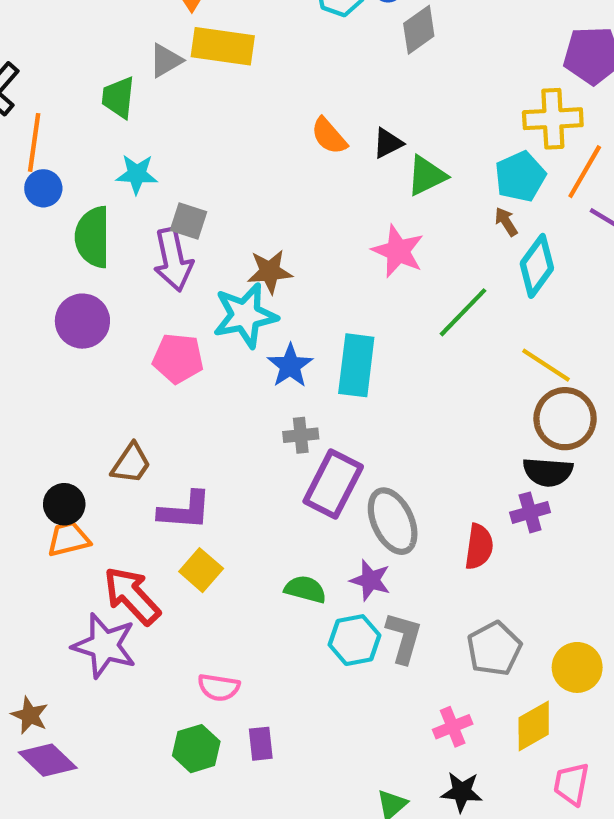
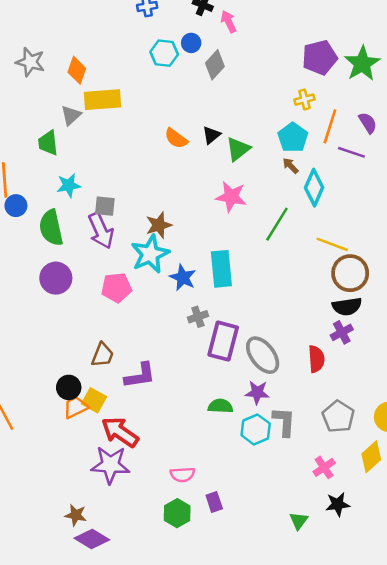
yellow cross: (553, 119) -> (305, 100), size x0.6
yellow square: (201, 570) -> (94, 400), moved

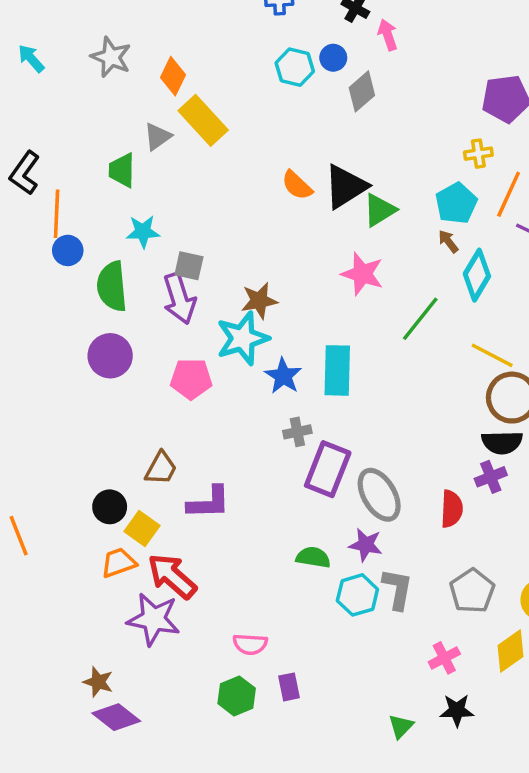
yellow rectangle: (102, 100) -> (203, 120), turned 45
black triangle: (211, 135) -> (346, 187), size x1.8
orange trapezoid: (76, 407) -> (119, 563), moved

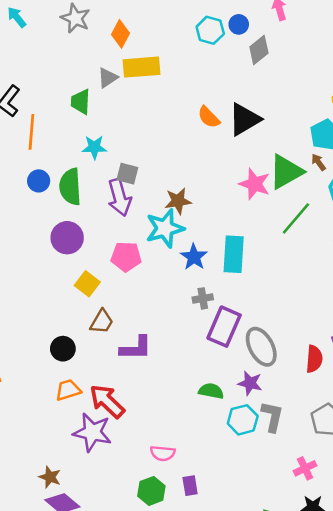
yellow rectangle: (203, 120) -> (141, 67), turned -54
green triangle: (380, 210) -> (286, 172), moved, size x1.4
blue circle: (68, 250) -> (39, 181), moved
yellow square: (142, 529) -> (87, 284), moved

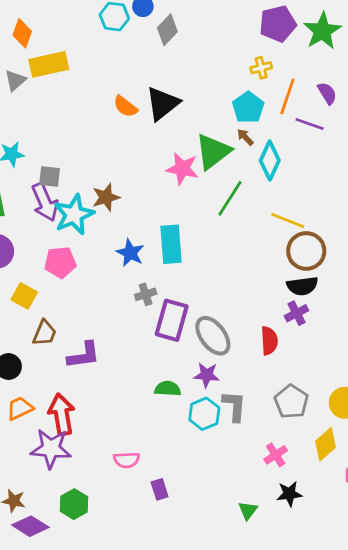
cyan star: (165, 228) -> (74, 215), moved
red arrow: (107, 401) -> (62, 414), turned 45
green hexagon: (151, 491) -> (74, 504), moved

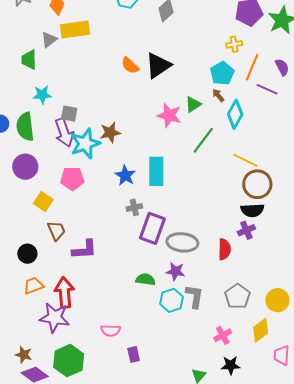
green triangle: (213, 152) -> (193, 104), size x0.6
brown trapezoid: (45, 333) -> (56, 231), turned -50
gray ellipse: (213, 336) -> (182, 242), turned -52
green hexagon: (74, 504) -> (69, 361), size x1.4

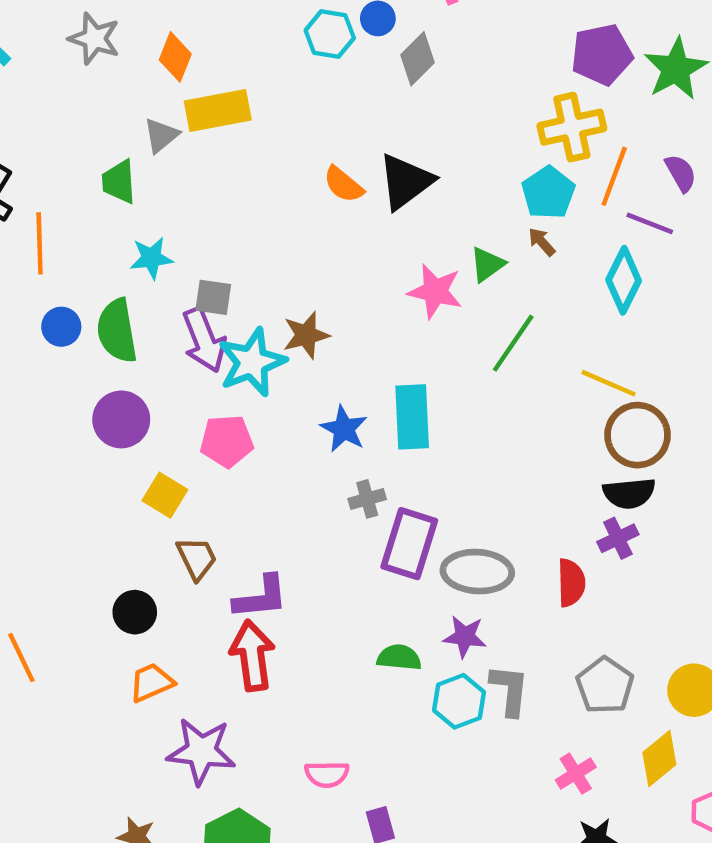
yellow cross: (234, 44) -> (572, 127), size x1.8
cyan diamond: (235, 114) -> (624, 280), moved
red arrow: (64, 293) -> (252, 655), moved

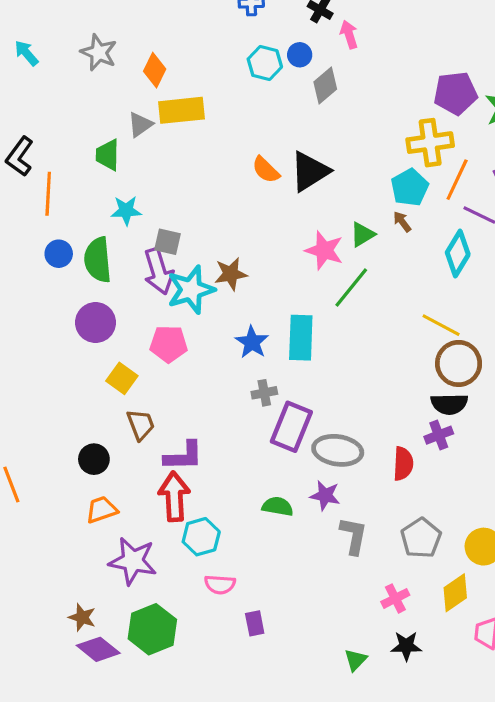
green line: (513, 343) -> (351, 287), moved
cyan hexagon: (459, 701) -> (201, 537), moved

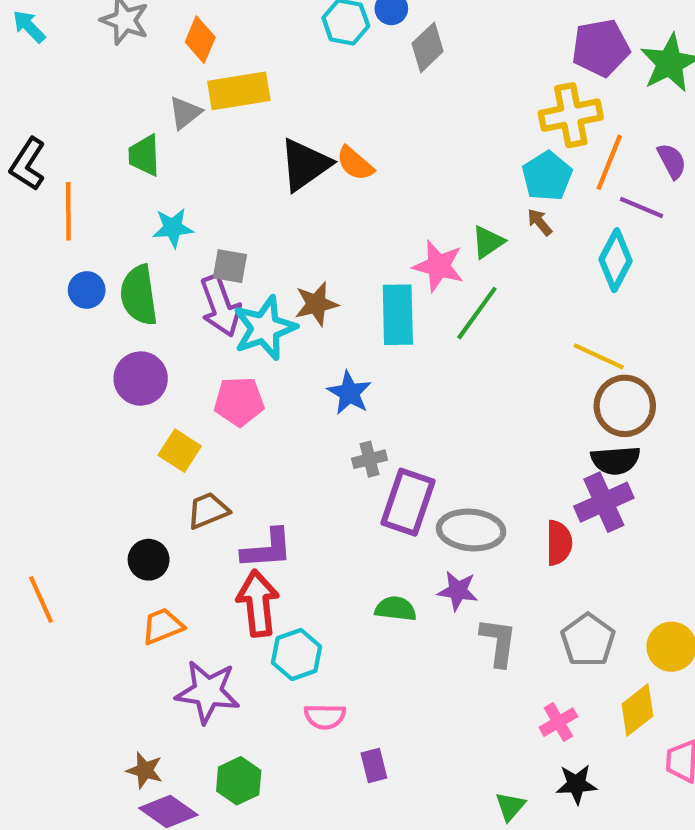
black triangle: (310, 171) -> (305, 165), moved
cyan rectangle: (301, 338) -> (398, 315), moved
brown trapezoid: (141, 425) -> (208, 510), turned -88
purple cross: (439, 435) -> (604, 502), size x1.5
green hexagon: (152, 629) -> (239, 781), size x0.7

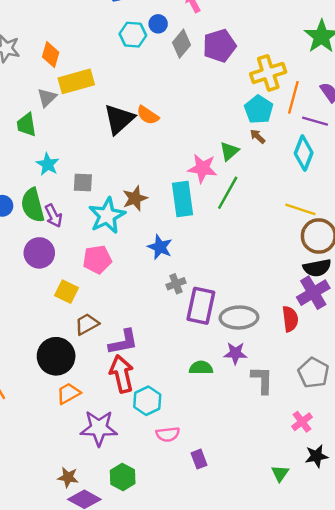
purple pentagon: (601, 48) -> (219, 46), moved
cyan star: (173, 228) -> (48, 164), turned -30
purple arrow: (220, 306) -> (54, 216), moved, size x0.7
black circle: (149, 560) -> (56, 356), size x1.6

